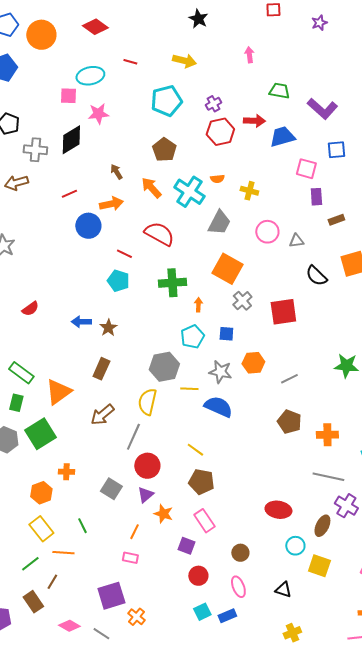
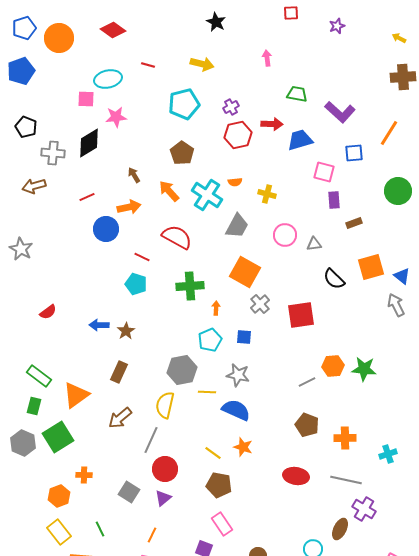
orange hexagon: (253, 363) -> (333, 366), moved
red ellipse: (278, 510) -> (296, 476), moved
orange star: (163, 514) -> (243, 447), moved

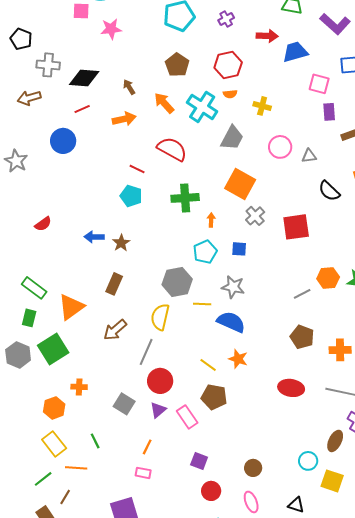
red hexagon: (238, 135) -> (228, 65), moved
black diamond: (89, 143) -> (84, 78), moved, turned 36
blue circle: (106, 229) -> (63, 141), moved
pink rectangle: (222, 524) -> (187, 417), moved

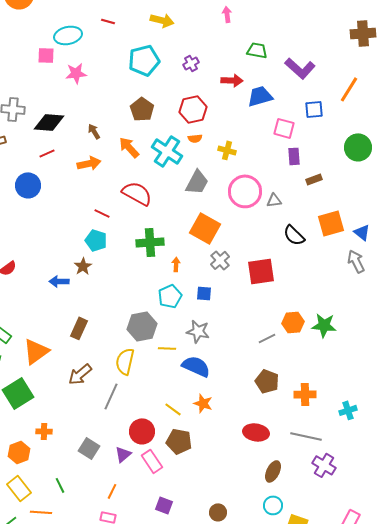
pink circle: (280, 147) -> (245, 191), size x1.4
brown star: (121, 243) -> (83, 266), moved
red circle: (160, 381) -> (142, 431), moved
brown ellipse: (335, 441) -> (273, 471), moved

